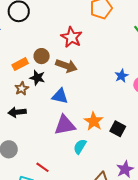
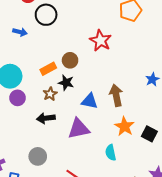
brown arrow: (66, 66) -> (116, 95), moved, turned -120
purple triangle: (65, 125) -> (79, 129), moved
cyan semicircle: (80, 147) -> (111, 153), turned -42

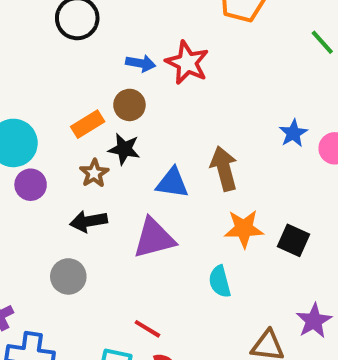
blue arrow: (20, 32) -> (141, 63), moved
orange star: (124, 126) -> (244, 229), turned -30
gray circle: (38, 156) -> (68, 276), moved

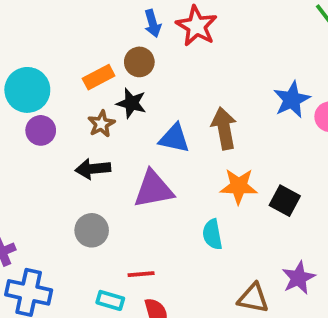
blue arrow: (141, 63) -> (153, 23), turned 60
blue star: (293, 133) -> (292, 100), size x1.4
gray circle: (68, 276) -> (92, 230), moved
red line: (147, 329) -> (141, 274), turned -40

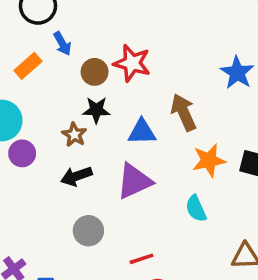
blue arrow: (153, 23) -> (62, 44), moved
red star: (197, 26) -> (132, 63), moved
orange rectangle: (99, 77) -> (28, 66), moved

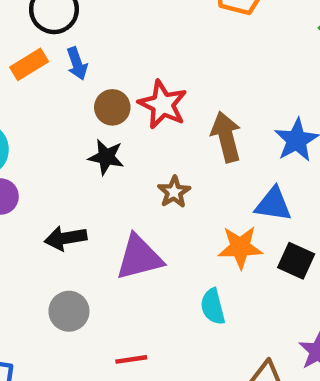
orange rectangle: (28, 66) -> (29, 64), moved
brown arrow: (184, 112) -> (226, 137), moved
blue triangle: (142, 132) -> (273, 204), moved
brown star: (74, 135) -> (174, 192), moved

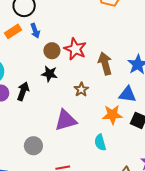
black arrow: (66, 238) -> (23, 91), moved, turned 120

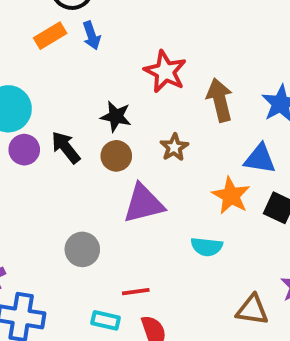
brown circle: (52, 51) -> (116, 156), moved
black arrow: (23, 91) -> (66, 147), turned -60
orange star: (112, 115) -> (231, 196), turned 30
cyan semicircle: (100, 142) -> (207, 247), turned -70

